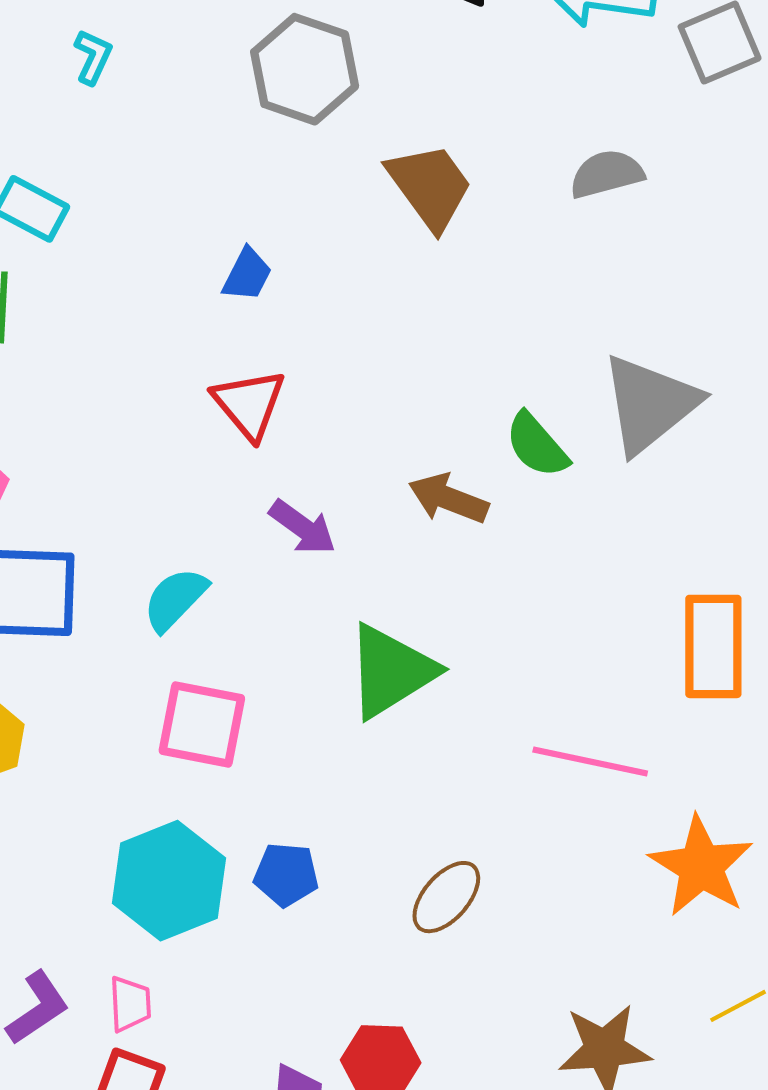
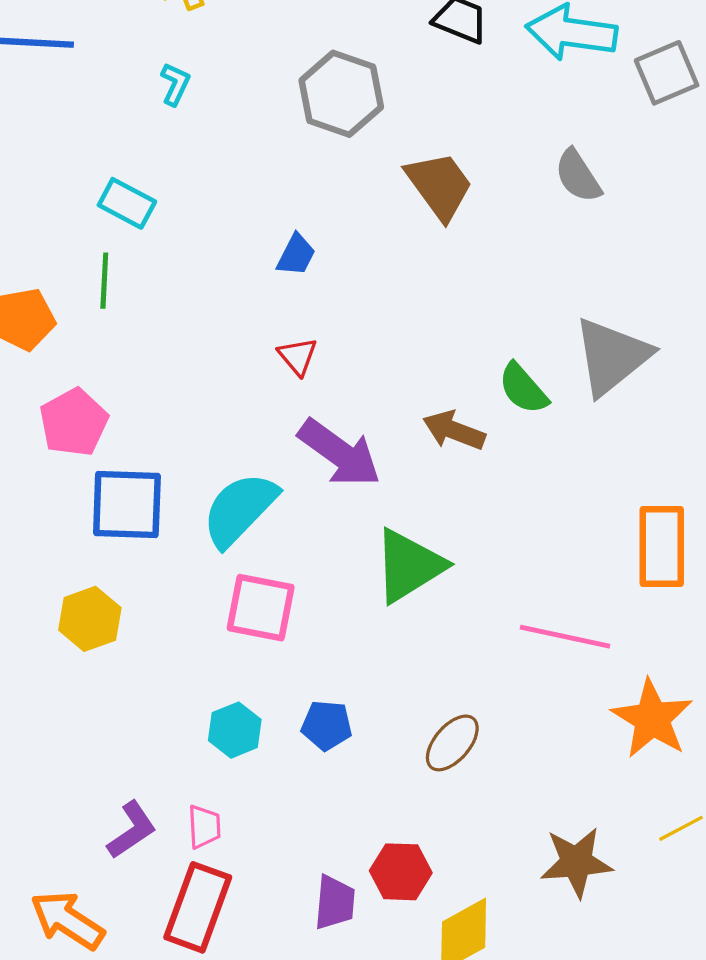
gray semicircle: (607, 174) -> (578, 176), turned -108
red triangle: (249, 404) -> (298, 356), size x0.7
purple arrow: (303, 527) -> (340, 453), size x1.6
cyan semicircle: (175, 599) -> (240, 509), size x1.5
cyan hexagon: (169, 881) -> (235, 730), size x0.6

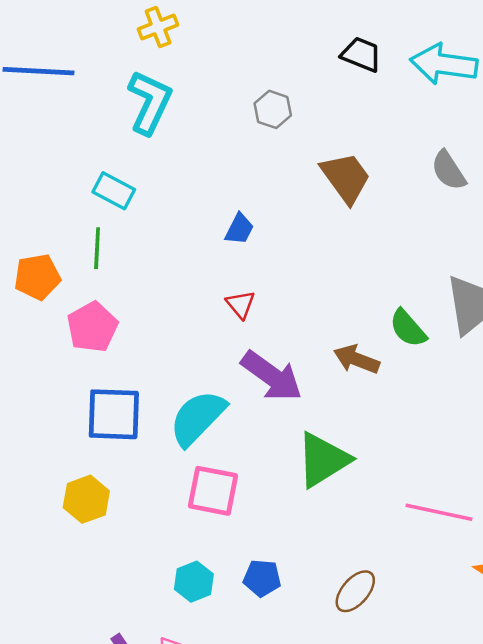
cyan L-shape: (175, 84) -> (150, 102), size x2.0
gray hexagon: (341, 94) -> (273, 109), size x0.6
pink pentagon: (74, 422) -> (92, 327), moved

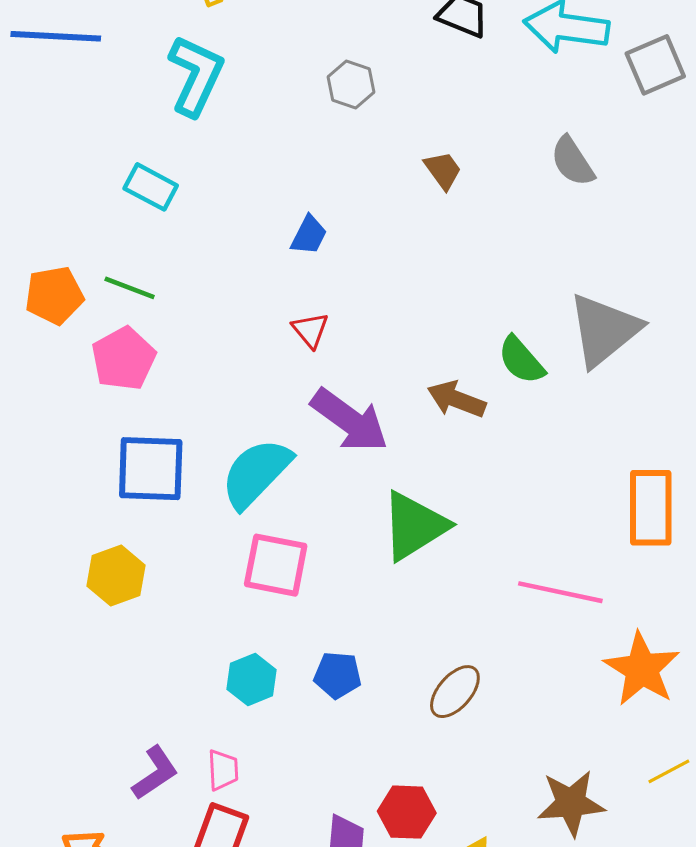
brown trapezoid: (346, 178) -> (443, 170), size x0.6
green line: (97, 248) -> (130, 288), moved, turned -72

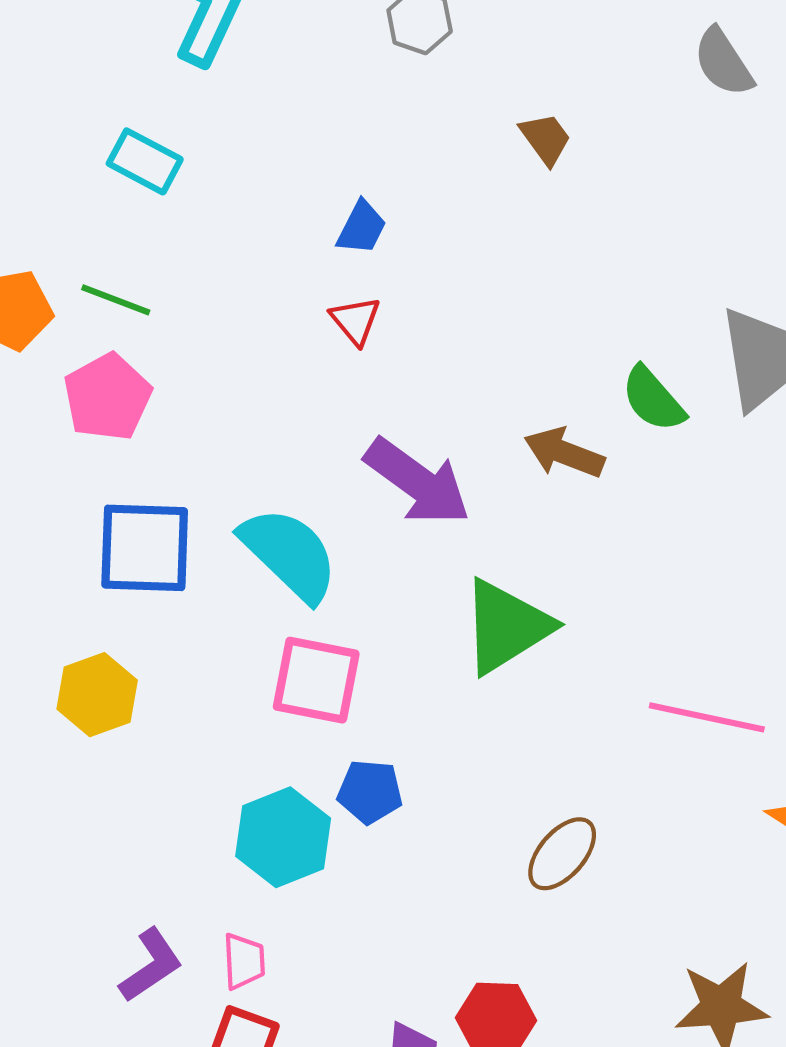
gray semicircle: (572, 161) -> (723, 62), moved
red triangle: (310, 330) -> (355, 321), moved
cyan semicircle: (256, 473) -> (289, 554), turned 90
blue pentagon: (337, 675) -> (370, 792), moved
cyan hexagon: (252, 680) -> (283, 837), size x1.4

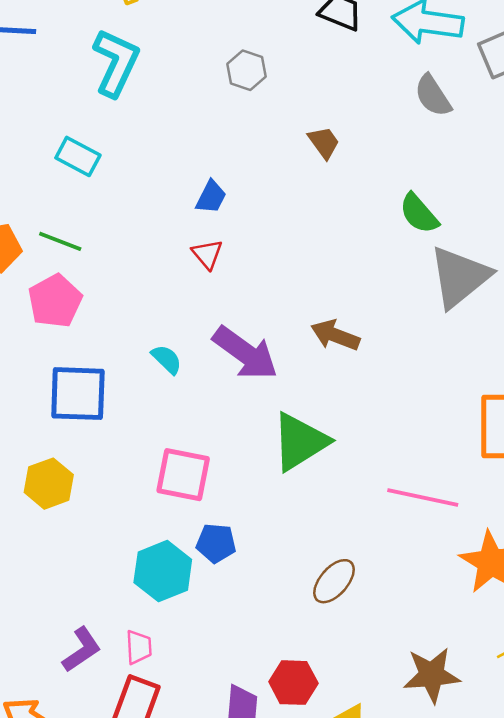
green semicircle: (653, 399) -> (419, 214), moved
cyan semicircle: (289, 554) -> (167, 359), moved, size x0.5

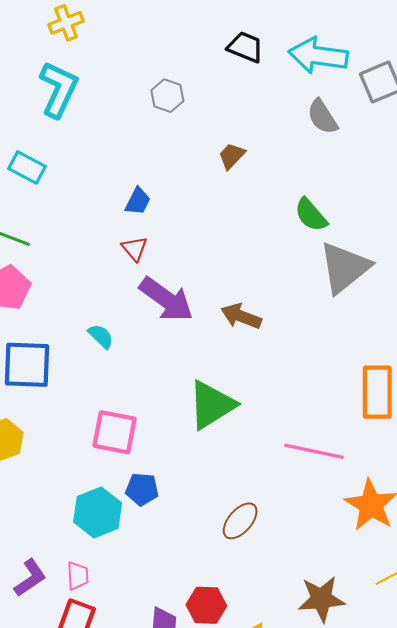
brown trapezoid: (324, 143) -> (232, 156), turned -100
purple arrow: (245, 353) -> (166, 299), moved

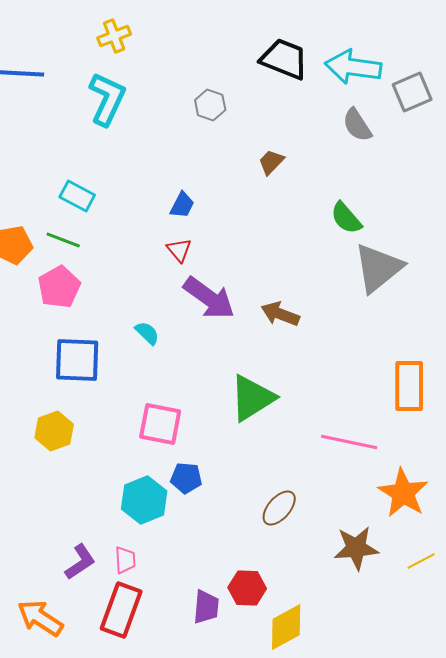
black trapezoid: (245, 47) -> (284, 59), size x1.4
cyan rectangle: (27, 167) -> (77, 196), moved
brown star: (321, 599) -> (356, 548), moved

